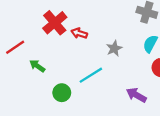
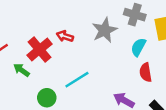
red cross: (55, 23) -> (40, 50), moved
gray star: (114, 48) -> (105, 30), moved, size x1.5

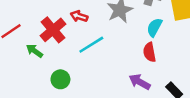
red semicircle: (146, 72) -> (149, 52), moved
cyan line: (77, 80) -> (91, 45), moved

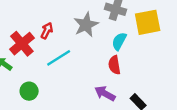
red arrow: (79, 16) -> (47, 31), turned 98

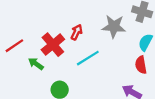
gray star: (86, 25) -> (114, 26), turned 30

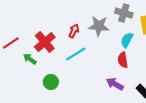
red arrow: (77, 32) -> (74, 31), moved

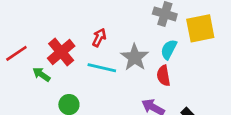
gray star: (99, 26) -> (135, 57), moved, turned 30
cyan line: (76, 54) -> (102, 68), turned 45

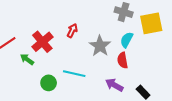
cyan line: (102, 68) -> (74, 74), moved

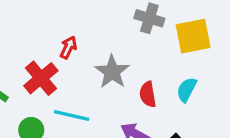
cyan semicircle: (127, 40) -> (187, 90), moved
red cross: (42, 42) -> (41, 78), moved

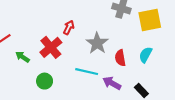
cyan line: (72, 115) -> (87, 72), moved

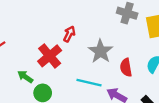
green arrow: (22, 57) -> (25, 77), moved

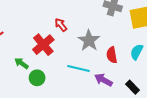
red arrow: (69, 34) -> (61, 25), turned -64

